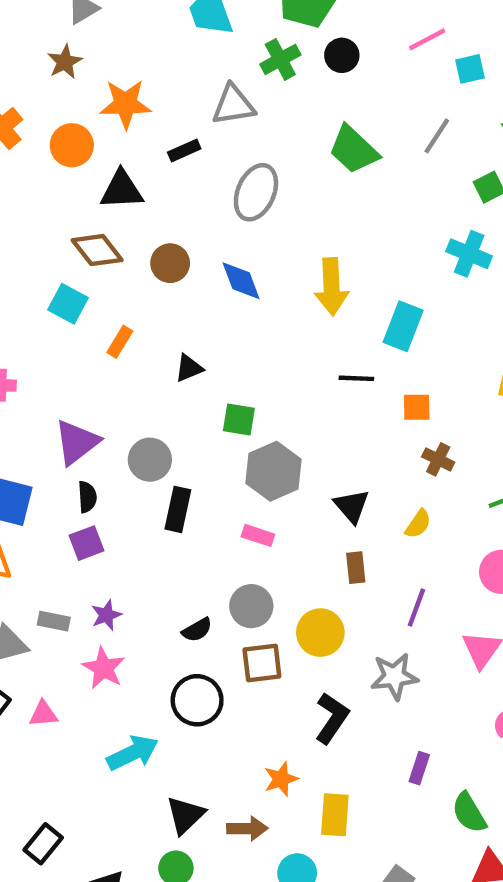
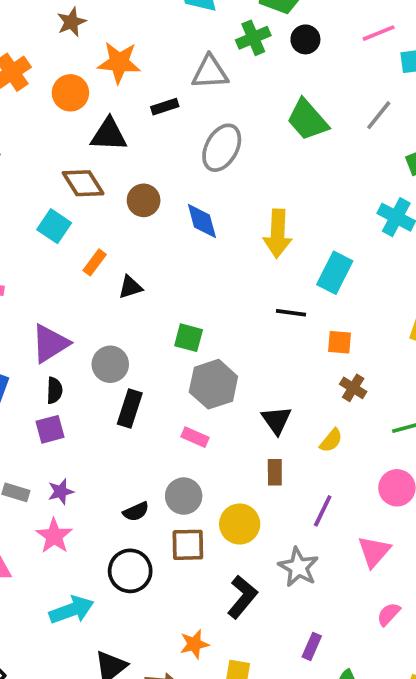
black triangle: (189, 368) -> (130, 287), moved
gray star: (394, 676) -> (298, 567), turned 30

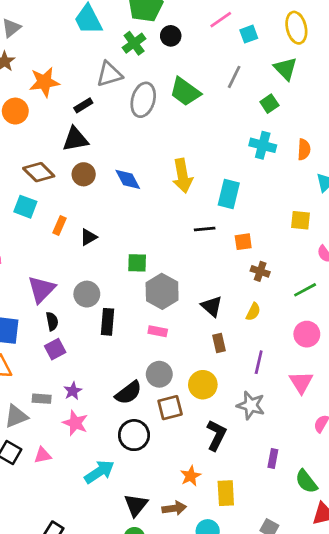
black triangle: (109, 135) -> (75, 139), moved
gray ellipse: (222, 148) -> (143, 100), moved
black semicircle: (136, 512) -> (128, 393), size x1.5

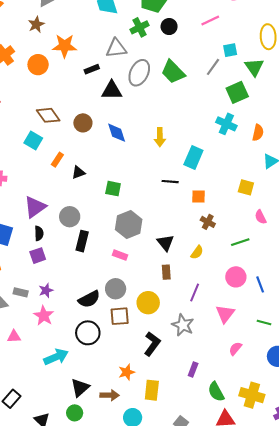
cyan square: (249, 34) -> (230, 50), moved
green square: (269, 104) -> (237, 92), size x1.5
black triangle: (75, 139) -> (112, 90), moved
yellow arrow: (183, 176) -> (160, 137), size x0.7
green square: (137, 263) -> (113, 189), moved

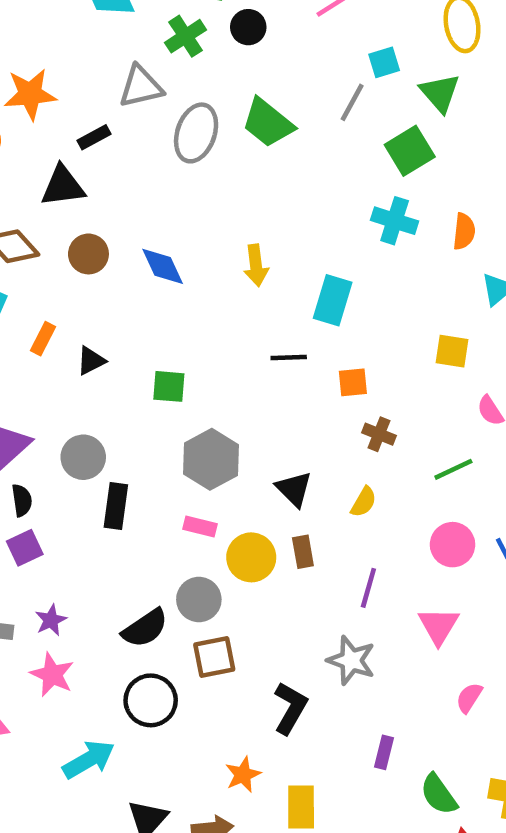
black triangle: (112, 90) -> (63, 186), moved
yellow circle: (148, 303) -> (251, 557), moved

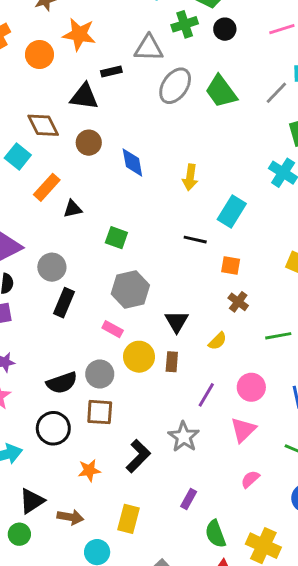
orange rectangle: (43, 339) -> (47, 187), size x1.4
pink circle: (453, 545) -> (251, 387), moved
orange star: (243, 775) -> (89, 470), moved

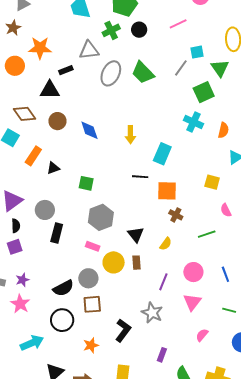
orange square: (231, 266) -> (167, 191), size x1.5

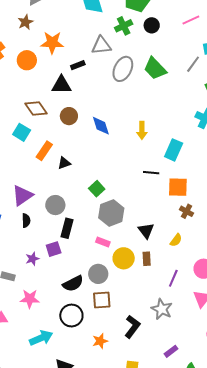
green square: (86, 183) -> (97, 189), moved, turned 35
purple square: (15, 247) -> (54, 249), moved
purple star: (22, 280) -> (32, 259), moved
pink star: (20, 304) -> (30, 299), turned -30
purple rectangle: (162, 355) -> (171, 351), turned 32

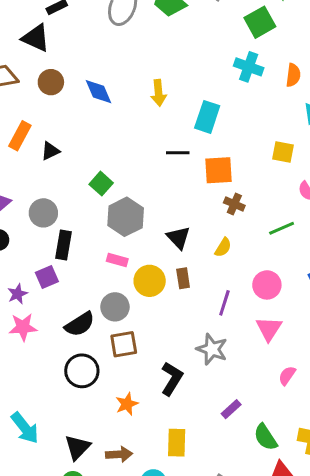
black triangle: (61, 85) -> (36, 38), turned 30
pink star: (30, 299) -> (23, 327), moved
cyan arrow: (41, 338) -> (25, 428), moved, turned 80

